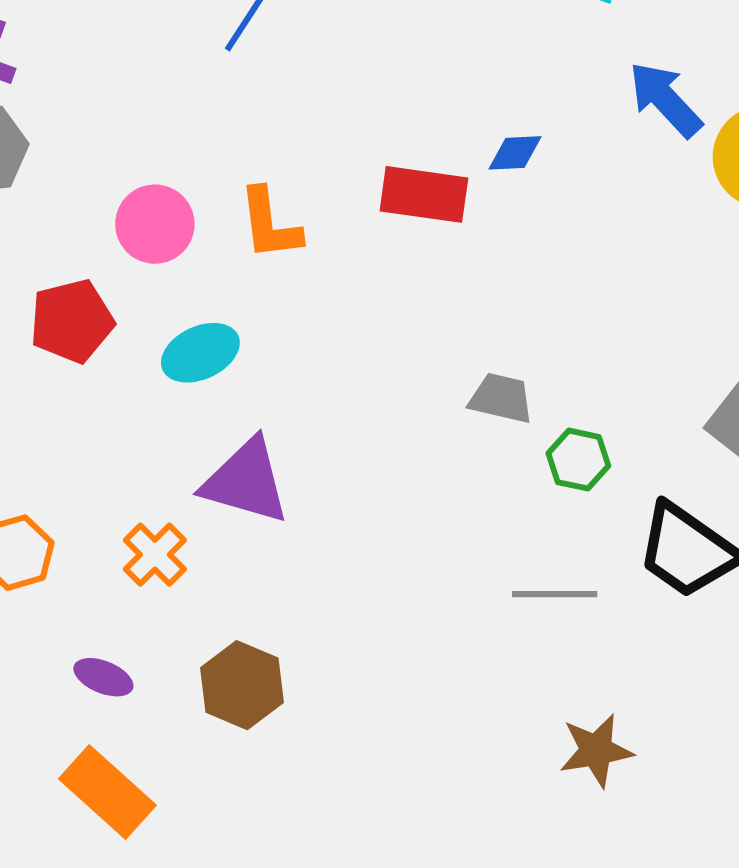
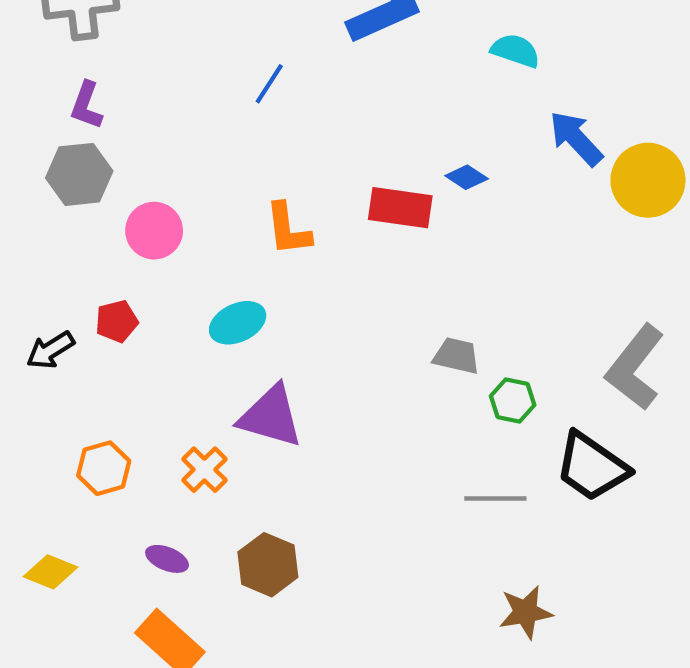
blue diamond: (515, 153) -> (467, 177), turned 36
pink circle: (155, 224) -> (154, 231), moved
red pentagon: (72, 321) -> (117, 321), moved, size x0.7

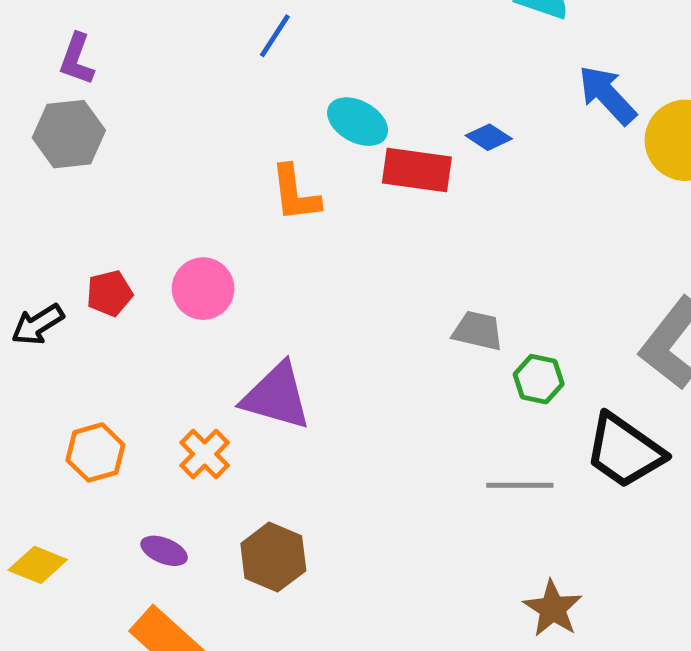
pink circle: (154, 231) -> (203, 289), moved
cyan ellipse: (238, 323) -> (358, 122), moved, turned 54
brown star: (526, 612) -> (553, 609), turned -30

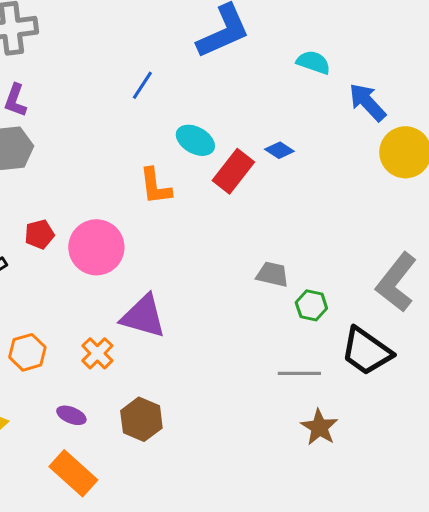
blue arrow: (607, 95) -> (367, 102), moved
red rectangle: (417, 170) -> (233, 171), turned -60
pink circle: (203, 289) -> (96, 247), size x1.4
red pentagon: (109, 293) -> (39, 234), moved
brown star: (553, 609) -> (319, 427), moved

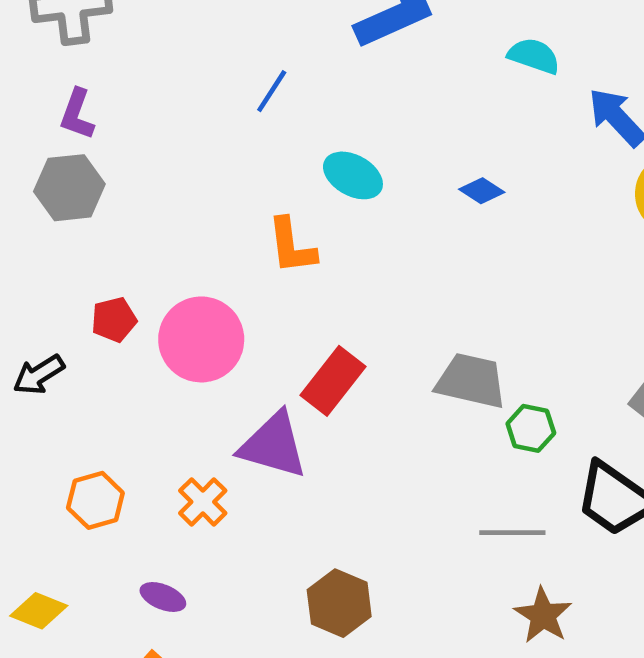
red rectangle: (233, 171) -> (333, 381), moved
gray trapezoid: (272, 274) -> (471, 381), size x1.4
brown hexagon: (141, 419) -> (339, 603), moved

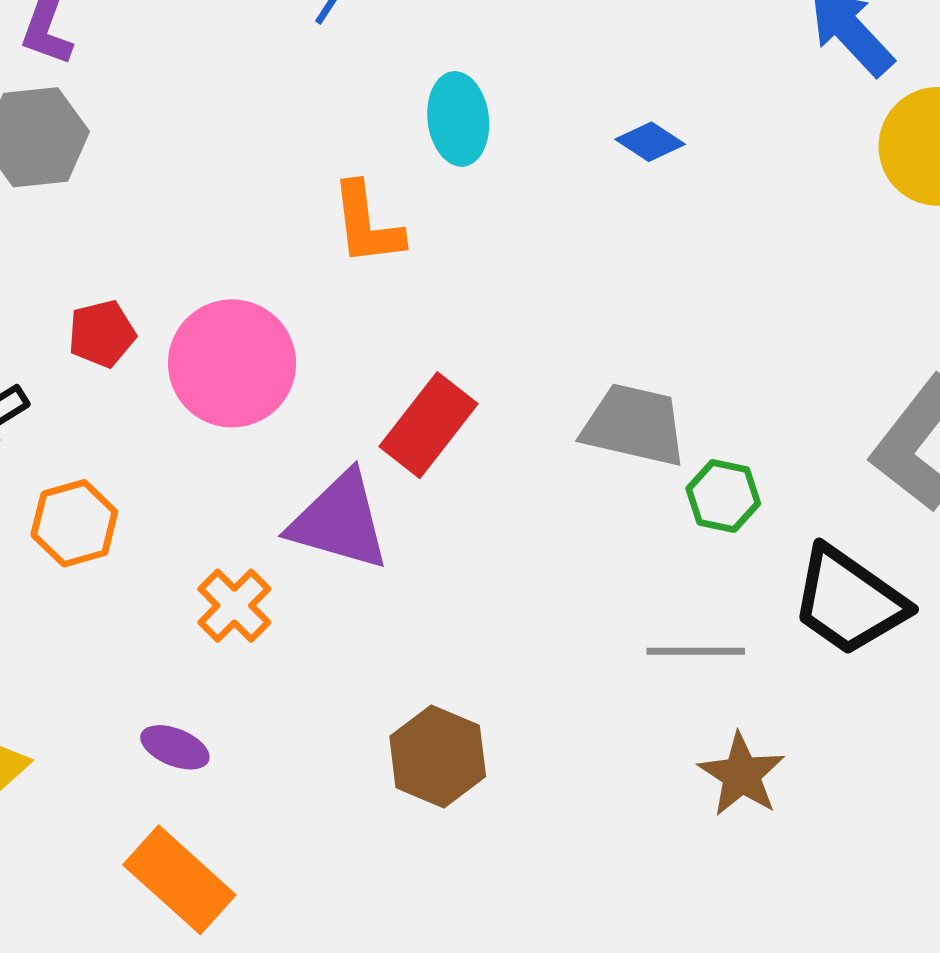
cyan ellipse: (353, 175) -> (458, 119), turned 54
orange hexagon: (95, 500) -> (74, 523), moved

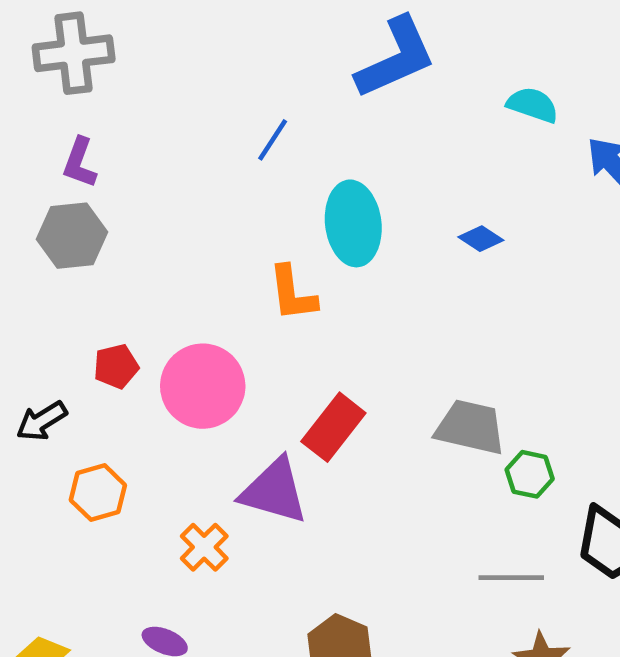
cyan ellipse: (458, 119) -> (353, 223), size x1.4

